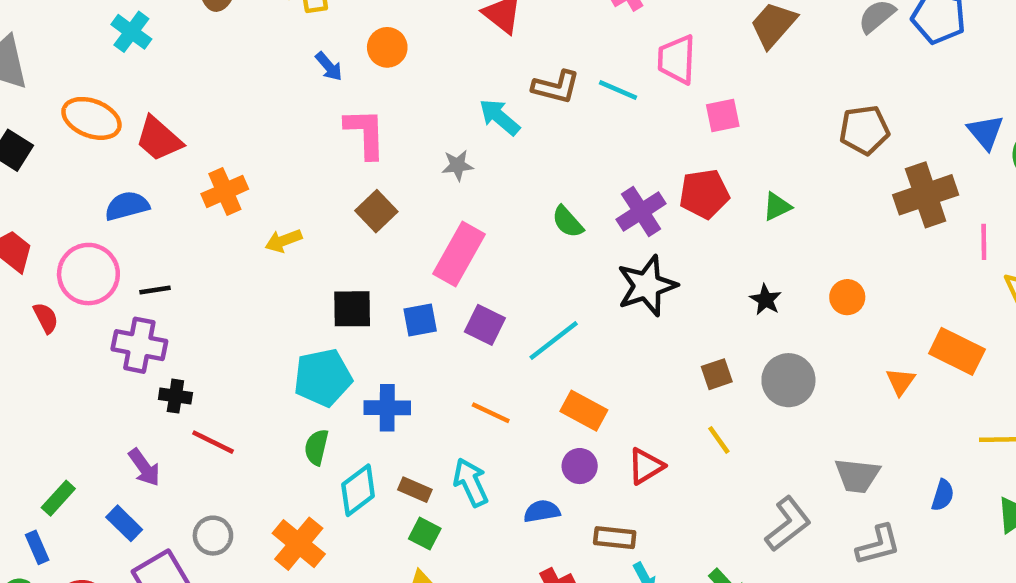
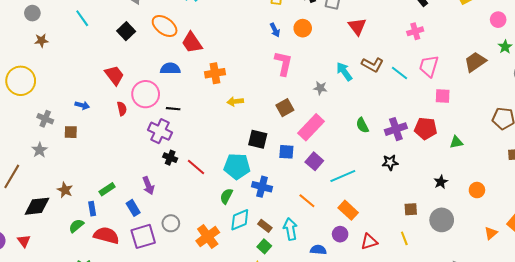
brown square: (376, 211) -> (285, 108), moved
black star: (647, 286) -> (390, 162), size x0.6
red line: (213, 442) -> (196, 167), moved

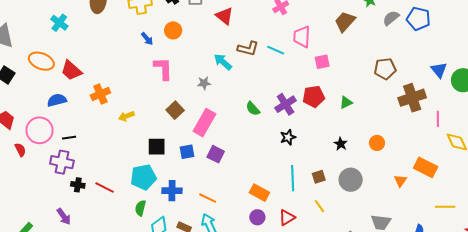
cyan line: (343, 176) -> (293, 178), moved, turned -55
orange line: (307, 201) -> (208, 198), moved

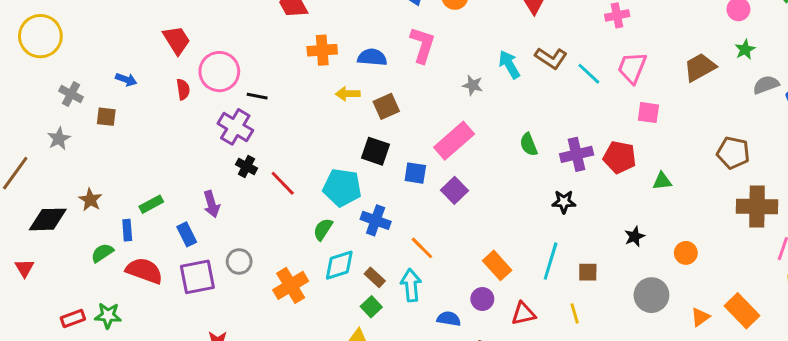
blue semicircle: (57, 100) -> (372, 57), moved
brown square: (175, 110) -> (386, 106), moved
gray circle: (351, 180) -> (651, 295), moved

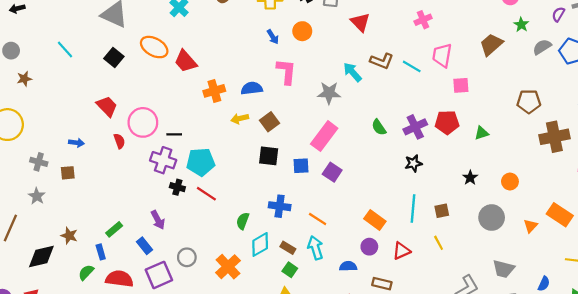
gray star: (473, 85) -> (329, 93), size x1.5
cyan pentagon: (342, 188) -> (201, 162), moved

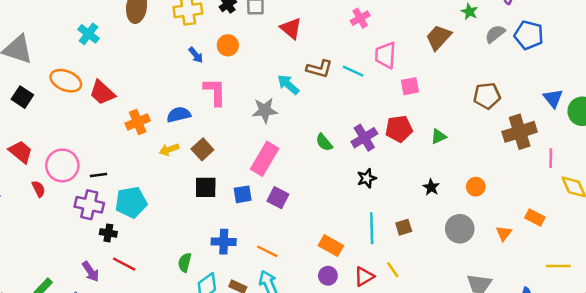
red line: (206, 194) -> (124, 264), moved
orange rectangle: (560, 215) -> (535, 218), size x0.7
yellow line: (439, 243) -> (393, 270), moved

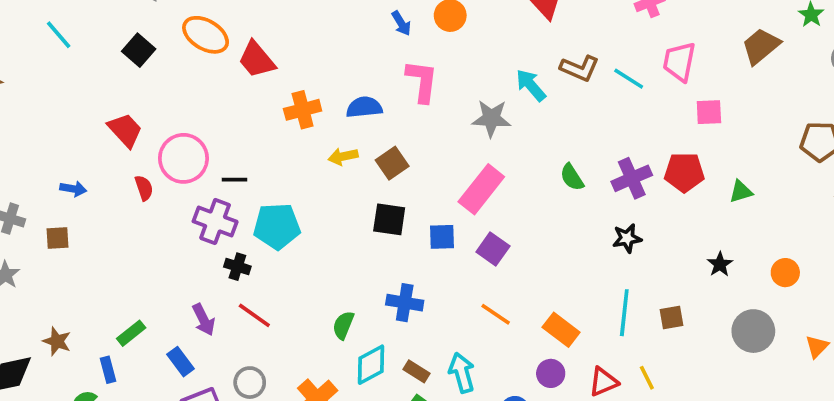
orange line: (267, 251) -> (496, 314), moved

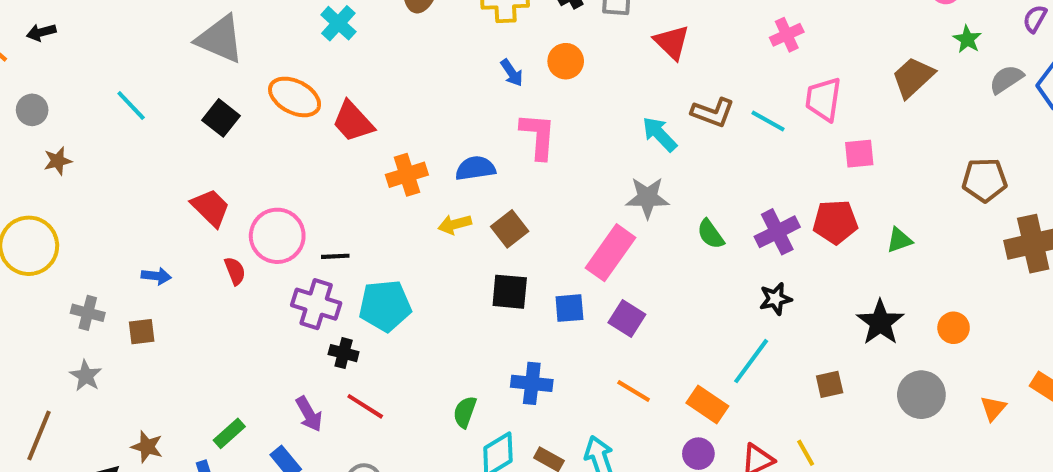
gray star: (491, 118) -> (647, 198), moved
black star: (720, 264) -> (880, 322), size x1.6
cyan line: (624, 313) -> (751, 361), moved, turned 33

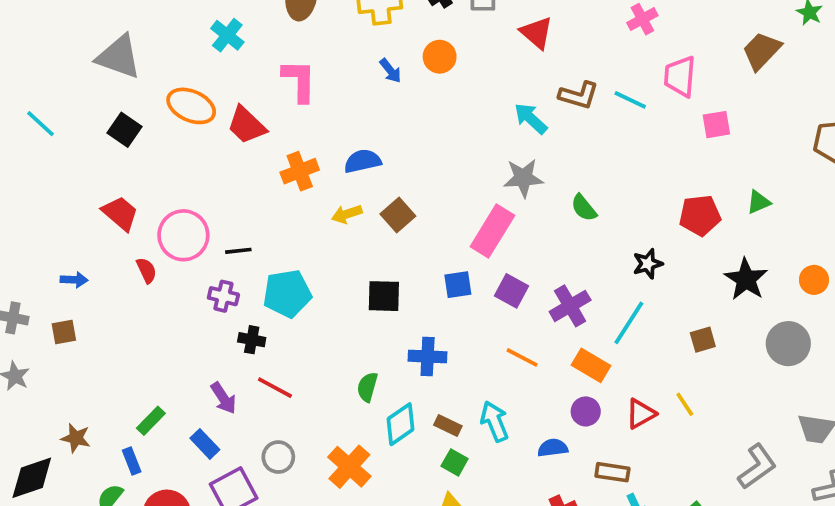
pink L-shape: (538, 136) -> (299, 81), moved
red pentagon: (835, 222) -> (700, 215), moved
purple cross: (777, 232) -> (570, 306), moved
black square: (510, 292) -> (384, 296), moved
purple cross: (316, 304) -> (223, 296), size x0.7

